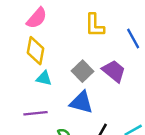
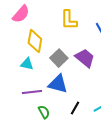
yellow diamond: (36, 51) -> (35, 41), moved
purple line: (36, 113) -> (32, 92), moved

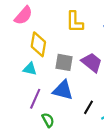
gray square: (59, 58) -> (64, 62), turned -36
purple line: (32, 92) -> (35, 99), turned -60
black line: (75, 108) -> (89, 107), moved

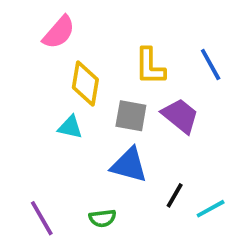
yellow L-shape: (75, 22) -> (150, 66), moved
purple line: (35, 99) -> (42, 218), moved, turned -54
green semicircle: (48, 120) -> (102, 218), turned 112

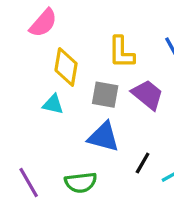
green semicircle: (102, 218) -> (81, 182), size x1.4

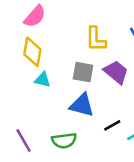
yellow diamond: (66, 67) -> (32, 52), moved
black line: (143, 163) -> (112, 125), turned 30

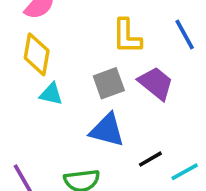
gray square: (83, 72) -> (109, 83), turned -30

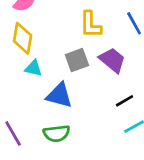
blue triangle: (107, 130) -> (59, 95), moved
black line: (150, 159) -> (125, 101), moved

